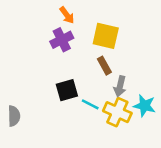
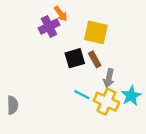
purple cross: (62, 40) -> (49, 27), moved
black square: (67, 90) -> (75, 58), moved
cyan star: (144, 106) -> (131, 96), turned 30

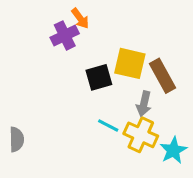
yellow square: (96, 32) -> (130, 63), moved
brown rectangle: (95, 59) -> (162, 76), moved, size x1.5
cyan star: (131, 96) -> (173, 150), moved

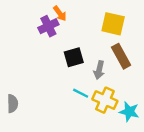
yellow square: (130, 63) -> (113, 24), moved
gray arrow: (144, 104) -> (99, 70), moved
cyan star: (173, 150) -> (129, 112), turned -30

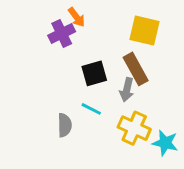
brown rectangle: (121, 56) -> (136, 69), moved
cyan line: (81, 93) -> (91, 109), moved
gray semicircle: (13, 104) -> (65, 125), moved

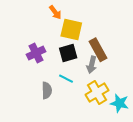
yellow square: (145, 31) -> (71, 29), moved
purple cross: (62, 33) -> (36, 53), moved
yellow cross: (134, 128) -> (97, 93), turned 35

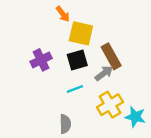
gray arrow: (92, 65) -> (104, 73), turned -140
cyan line: (66, 79) -> (75, 89), turned -48
gray semicircle: (47, 90) -> (65, 124), moved

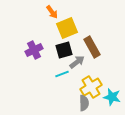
yellow square: (81, 33) -> (67, 28), turned -35
gray arrow: (104, 73) -> (77, 62), moved
gray semicircle: (65, 124) -> (84, 103), moved

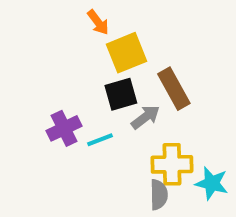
purple cross: (34, 50) -> (64, 128), moved
cyan line: (62, 74) -> (100, 140), moved
yellow cross: (91, 87) -> (172, 164), turned 30

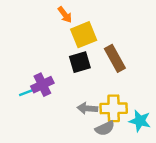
gray arrow: (145, 117) -> (87, 108), moved, turned -138
cyan line: (100, 140) -> (27, 92), moved
gray semicircle: (159, 195) -> (105, 128), turned 66

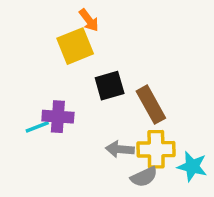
yellow square: (84, 35) -> (75, 46), moved
brown rectangle: (115, 58) -> (151, 105), moved
purple cross: (42, 85) -> (58, 117), turned 30

